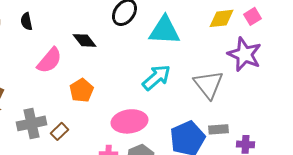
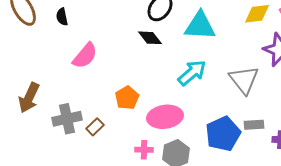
black diamond: (84, 40) -> (150, 38), moved
orange pentagon: (81, 90) -> (127, 98), moved

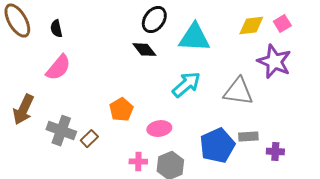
pink semicircle: (85, 56) -> (58, 68), moved
gray triangle: (244, 80) -> (238, 92), turned -44
pink ellipse: (165, 117) -> (159, 129), size x0.7
gray cross: (67, 119) -> (61, 131), turned 32

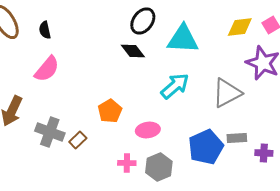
gray triangle: (238, 92) -> (227, 93), turned -36

